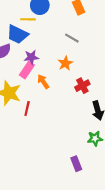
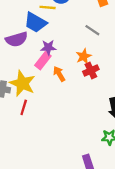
red cross: (82, 86) -> (91, 70), moved
red line: (27, 109) -> (24, 107), moved

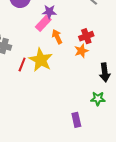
orange star: (84, 56) -> (81, 51), moved
yellow star: (22, 83) -> (41, 60), moved

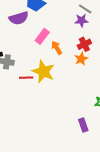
purple star: (49, 12) -> (81, 20), moved
red line: (22, 64) -> (26, 78), turned 72

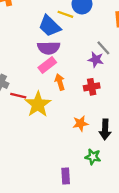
purple semicircle: (19, 18) -> (49, 48), moved
orange star: (81, 59) -> (80, 123), moved
red line: (26, 78) -> (18, 96), moved

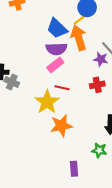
yellow line: (65, 14) -> (80, 19), moved, turned -56
orange arrow: (60, 82) -> (79, 38), moved, size x1.6
red line: (18, 96) -> (62, 88), moved
orange star: (80, 123) -> (61, 126), moved, size x1.5

